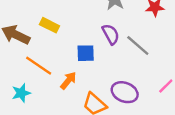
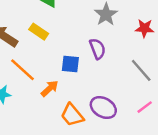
gray line: (138, 46) -> (141, 70), moved

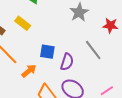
purple semicircle: (97, 49) -> (67, 62), moved, turned 36
gray line: (141, 70) -> (93, 50), moved

